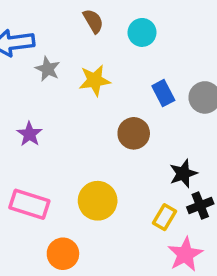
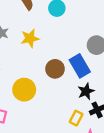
blue rectangle: (163, 93) -> (80, 66), moved, size x1.5
yellow circle: (98, 201) -> (24, 90), moved

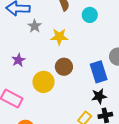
brown circle: (55, 69) -> (64, 67), moved

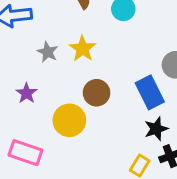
gray star: (35, 26) -> (48, 52), moved
yellow star: (59, 37) -> (83, 49), turned -30

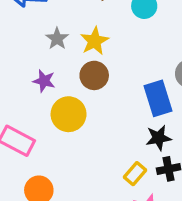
purple star: (27, 93) -> (44, 81), moved, turned -30
brown circle: (97, 93) -> (94, 75), moved

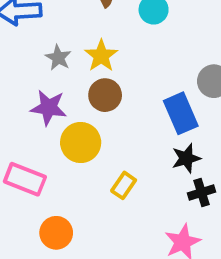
purple star: (44, 81) -> (49, 108), size x1.4
yellow rectangle: (135, 174) -> (124, 185), moved

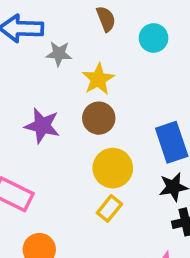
gray star: (58, 58) -> (59, 54), moved, turned -30
yellow circle: (81, 142) -> (113, 168), moved

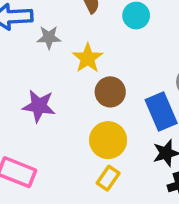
brown circle: (99, 118) -> (110, 92), moved

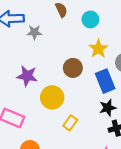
yellow star: (88, 58) -> (98, 49), moved
yellow circle: (108, 140) -> (52, 97), moved

